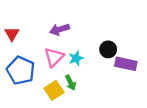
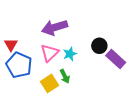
purple arrow: (59, 29) -> (55, 27), size x1.4
red triangle: (12, 34) -> (11, 45), moved
purple rectangle: (126, 64) -> (116, 59), turned 30

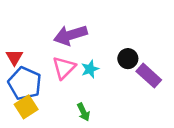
green arrow: (65, 76) -> (84, 112), moved
yellow square: (50, 83) -> (26, 107), moved

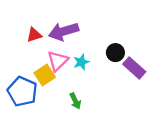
red triangle: (14, 57) -> (34, 35), moved, turned 42
blue pentagon: (25, 83) -> (22, 91), moved
yellow square: (26, 107) -> (45, 75), moved

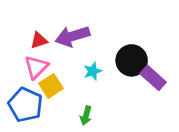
black circle: (115, 53) -> (132, 60), size x1.5
pink triangle: (58, 61) -> (36, 67), moved
green arrow: (75, 101) -> (86, 116), turned 42

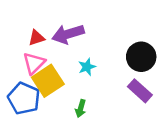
black circle: (132, 60) -> (141, 57), moved
purple rectangle: (153, 78) -> (140, 91), moved
yellow square: (51, 86) -> (48, 81), size x1.4

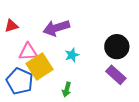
red triangle: (36, 38) -> (11, 26), moved
pink triangle: (34, 63) -> (28, 52), turned 42

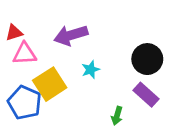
pink triangle: (28, 52) -> (25, 54), moved
green arrow: (67, 89) -> (117, 116), moved

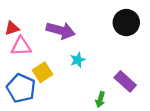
purple arrow: (71, 35) -> (61, 30), turned -148
black circle: (147, 59) -> (126, 23), moved
yellow square: (50, 84) -> (43, 72), size x0.7

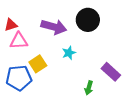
black circle: (126, 23) -> (88, 20), moved
blue pentagon: (21, 88) -> (19, 78), turned -30

